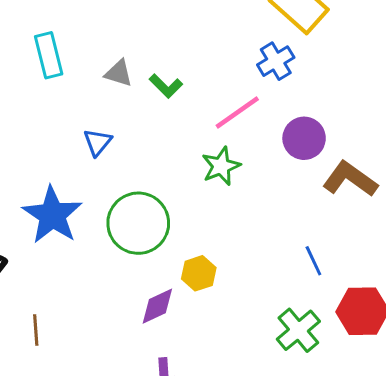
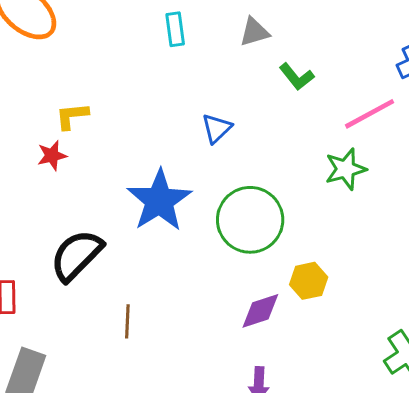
cyan rectangle: (49, 55) -> (175, 29), size x0.7
gray triangle: (119, 73) -> (254, 32), moved, turned -40

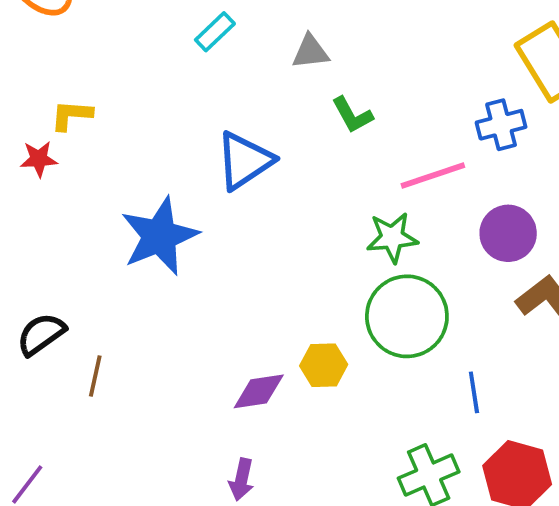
cyan rectangle: (175, 29) -> (215, 32), turned 44
blue triangle: (217, 128) -> (244, 161), size x1.6
green circle: (250, 220) -> (407, 316), moved
black semicircle: (76, 255) -> (41, 334), moved, size x0.7

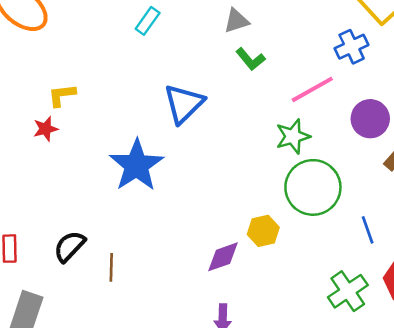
gray triangle: (310, 52) -> (236, 21), moved

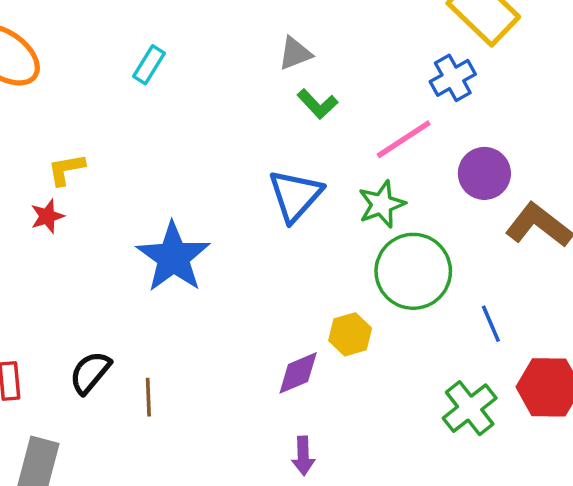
cyan rectangle: (148, 21) -> (149, 65), moved
blue triangle: (184, 104) -> (295, 196), moved

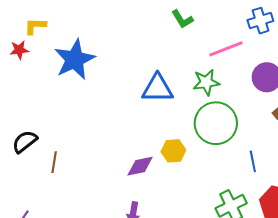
blue triangle: (295, 196) -> (158, 88), moved, turned 36
blue star: (173, 257) -> (75, 59), moved

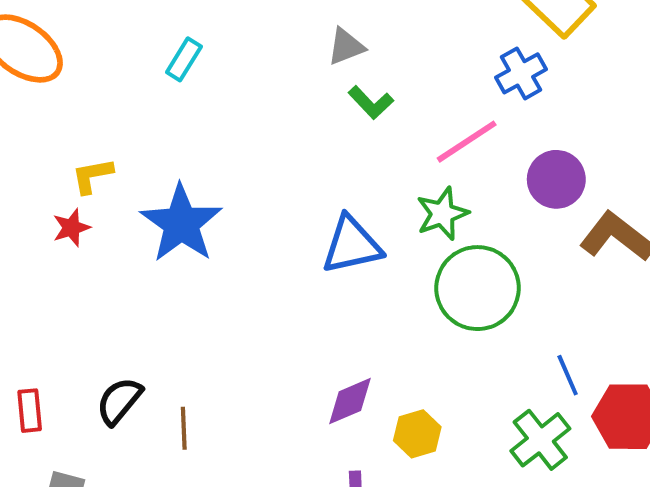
yellow hexagon: (173, 151) -> (417, 434), moved
blue line: (253, 161) -> (568, 375), moved

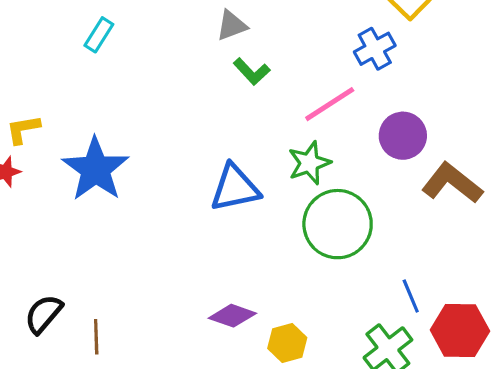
purple diamond: (350, 401) -> (232, 316), turned 42

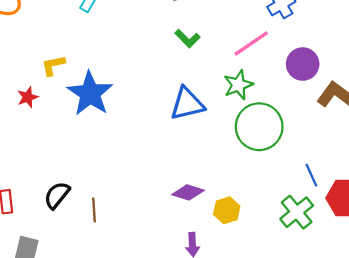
green L-shape: (252, 71) -> (188, 38), moved
yellow L-shape: (23, 129) -> (53, 65), moved

